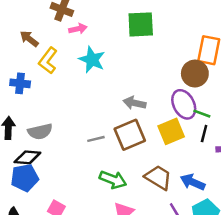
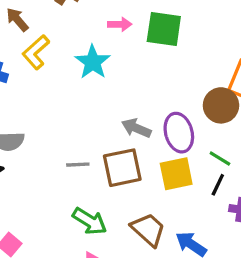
pink arrow: (78, 29) -> (120, 24), moved
purple ellipse: (184, 104) -> (179, 133), moved

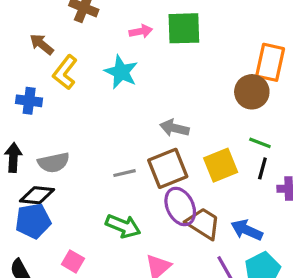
purple ellipse: (179, 133) -> (180, 207), moved
green arrow: (90, 221) -> (123, 226), moved

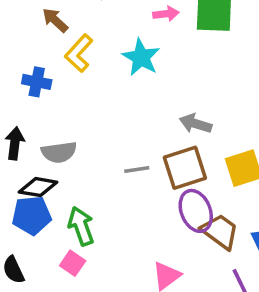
green arrow: (123, 226) -> (81, 226), moved, turned -136

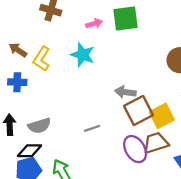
brown arrow: (55, 20) -> (18, 50), moved
brown square: (185, 168) -> (138, 111), moved
brown trapezoid: (220, 231) -> (156, 143), moved, turned -44

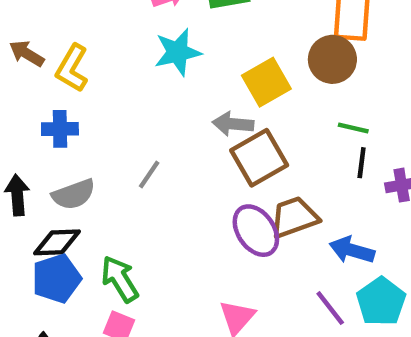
cyan star: (83, 55) -> (178, 52), moved, turned -30
blue cross: (17, 82) -> (60, 129), moved
yellow square: (162, 116) -> (266, 82), moved
gray line: (92, 128) -> (149, 175), moved, turned -35

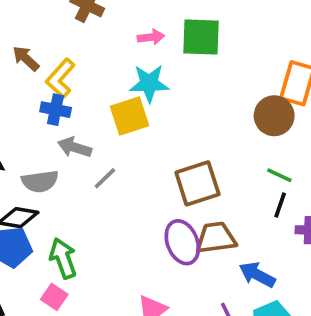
yellow square: (266, 82) -> (129, 116), moved
gray arrow: (233, 124) -> (75, 147), moved
blue cross: (60, 129) -> (56, 110), moved

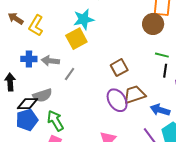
blue cross: (56, 110) -> (29, 59), moved
gray semicircle: (40, 181) -> (42, 95), moved
brown square: (197, 183) -> (119, 68), size x0.7

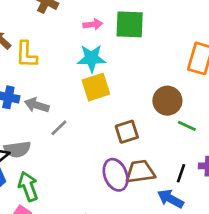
brown circle: (153, 24) -> (167, 101), moved
yellow L-shape: (36, 26) -> (26, 54), turned -40
yellow square: (76, 39) -> (96, 87), moved
black line: (165, 71) -> (181, 173), moved

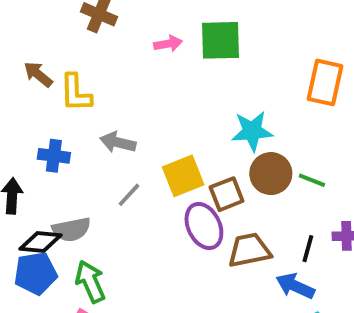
cyan star: (92, 58) -> (252, 131), moved
yellow square: (96, 87) -> (183, 176), moved
brown circle: (167, 101) -> (271, 174), moved
gray arrow: (37, 105) -> (118, 142), moved
purple ellipse: (116, 175) -> (204, 226), moved

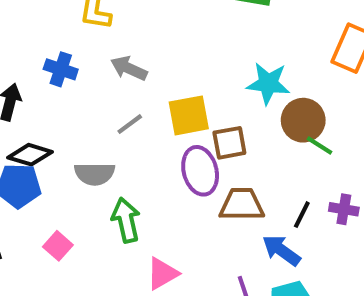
brown circle: (271, 174) -> (303, 120), moved
gray semicircle: (71, 229) -> (95, 174), moved
green arrow: (90, 282) -> (126, 220), moved

